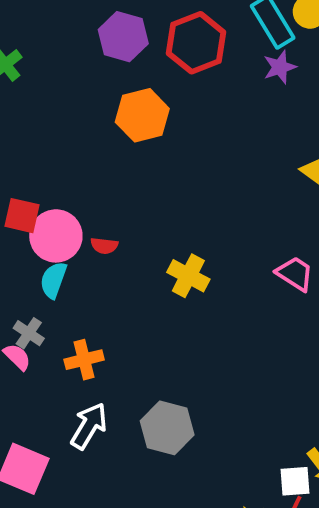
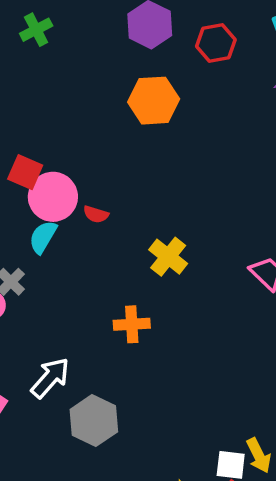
red hexagon: (196, 43) -> (216, 43), size x0.7
orange cross: (84, 360) -> (132, 324), moved
gray hexagon: (167, 428) -> (94, 421), moved

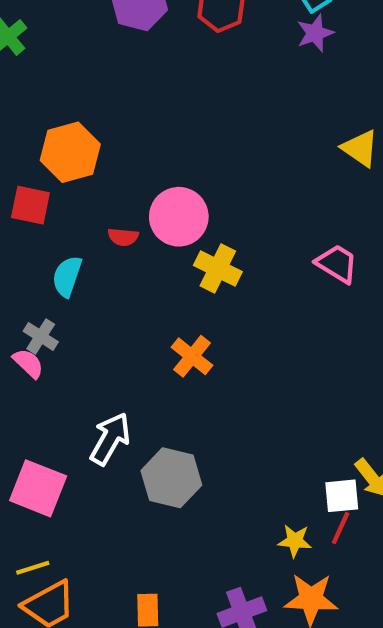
orange hexagon: (154, 101) -> (70, 152), moved
pink circle: (53, 197) -> (179, 217), moved
orange cross: (132, 324) -> (192, 356), turned -36

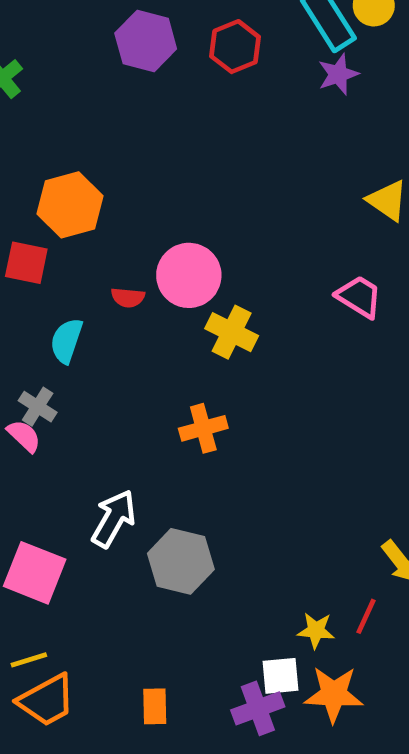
pink trapezoid: (337, 264) -> (359, 297), moved
orange cross: (192, 356) -> (203, 428), turned 36
white square: (342, 496) -> (280, 676), moved

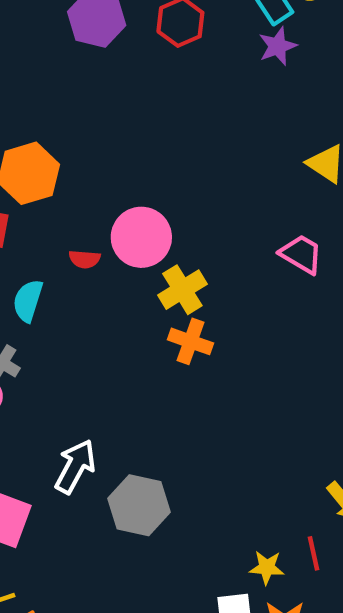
yellow cross: (232, 332) -> (182, 290), turned 33
orange cross: (203, 428) -> (191, 341), moved, turned 36
red line: (366, 616) -> (313, 553), turned -36

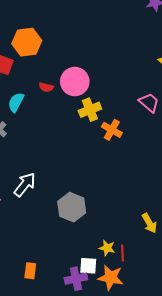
orange cross: (191, 341) -> (112, 130), moved
gray hexagon: (139, 505) -> (72, 207), moved
red line: (313, 553) -> (123, 253), moved

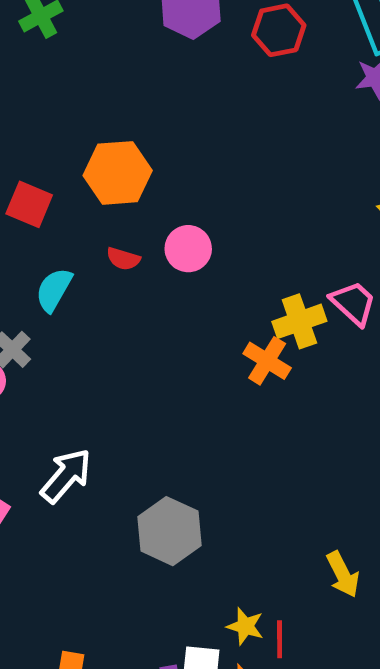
orange hexagon: (27, 42) -> (118, 173), moved
pink circle: (75, 82) -> (188, 249), size x0.7
yellow cross: (90, 110) -> (299, 321), moved

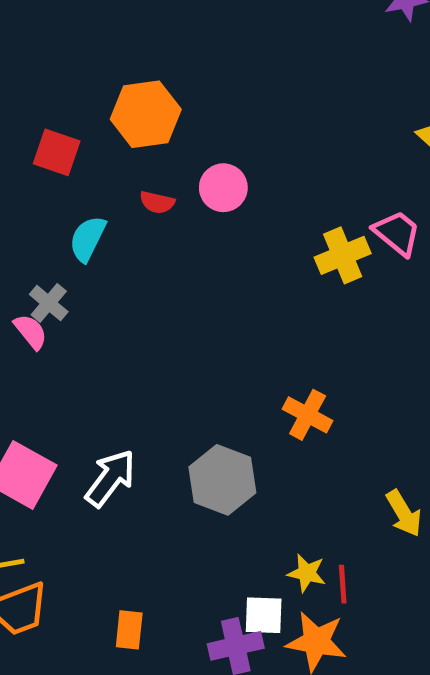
orange cross: (267, 361) -> (308, 415), moved
white arrow: (66, 476) -> (110, 478), moved

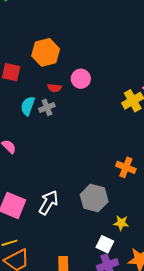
gray cross: (49, 303) -> (47, 107), moved, turned 35
yellow star: (307, 573) -> (121, 223), moved
white square: (264, 615) -> (105, 244), moved, turned 30

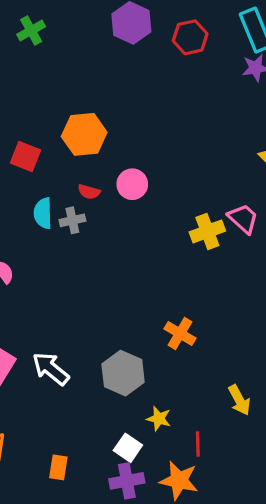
cyan semicircle: (28, 106) -> (43, 213), turned -30
white arrow: (48, 203) -> (51, 369), turned -90

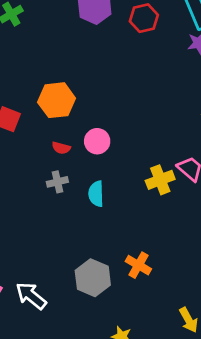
cyan semicircle: (43, 213) -> (96, 194), moved
gray cross: (72, 220) -> (57, 182), moved
gray hexagon: (123, 373) -> (93, 278), moved

